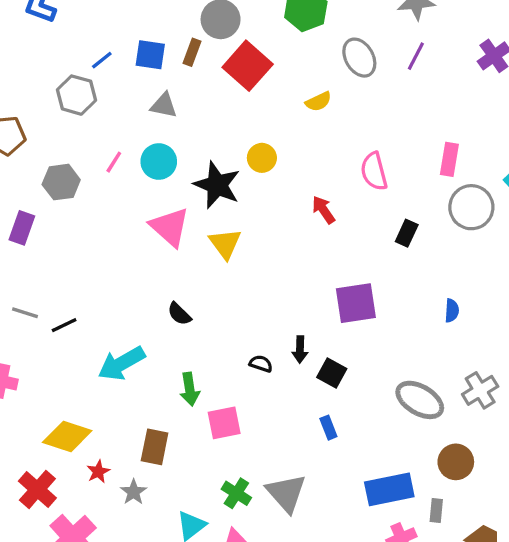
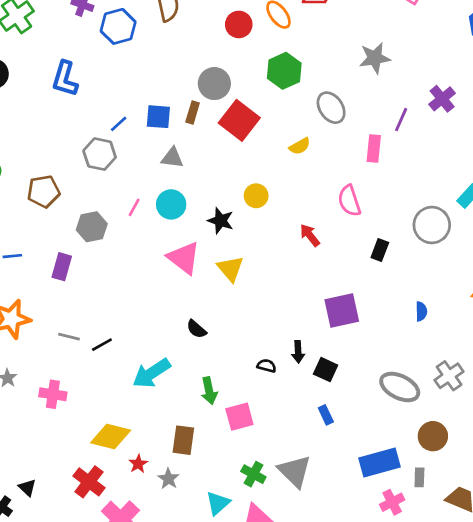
purple line: (416, 56) -> (401, 120), moved
pink rectangle: (449, 159) -> (374, 149), moved
black star: (217, 185) -> (221, 221), size x0.7

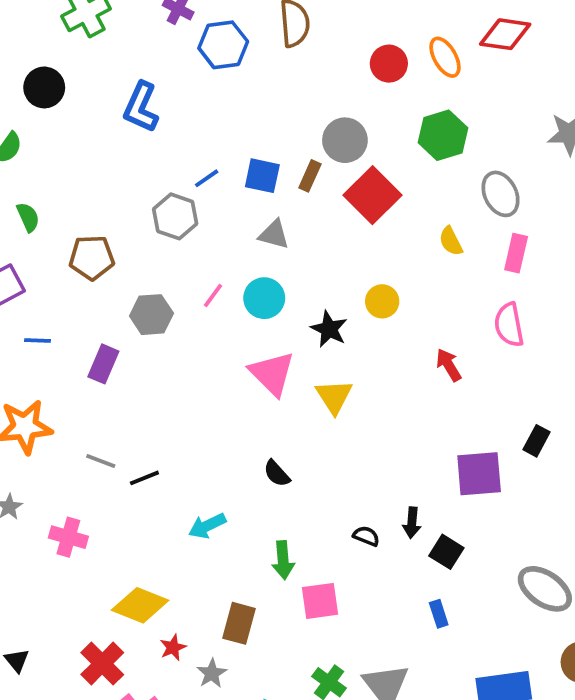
yellow semicircle: (300, 146) -> (451, 241), turned 85
pink rectangle: (374, 149) -> (516, 253), moved
black rectangle: (380, 250) -> (537, 441), moved
cyan arrow: (151, 373) -> (207, 526), size x0.7

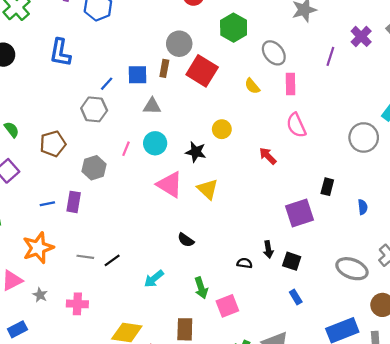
blue line: (37, 341) -> (47, 204), moved

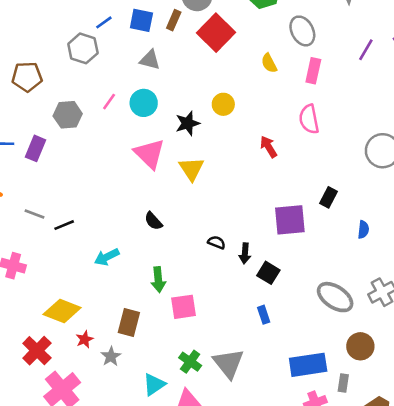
black star: (196, 152) -> (188, 123), turned 30
black semicircle: (245, 263) -> (217, 242), moved

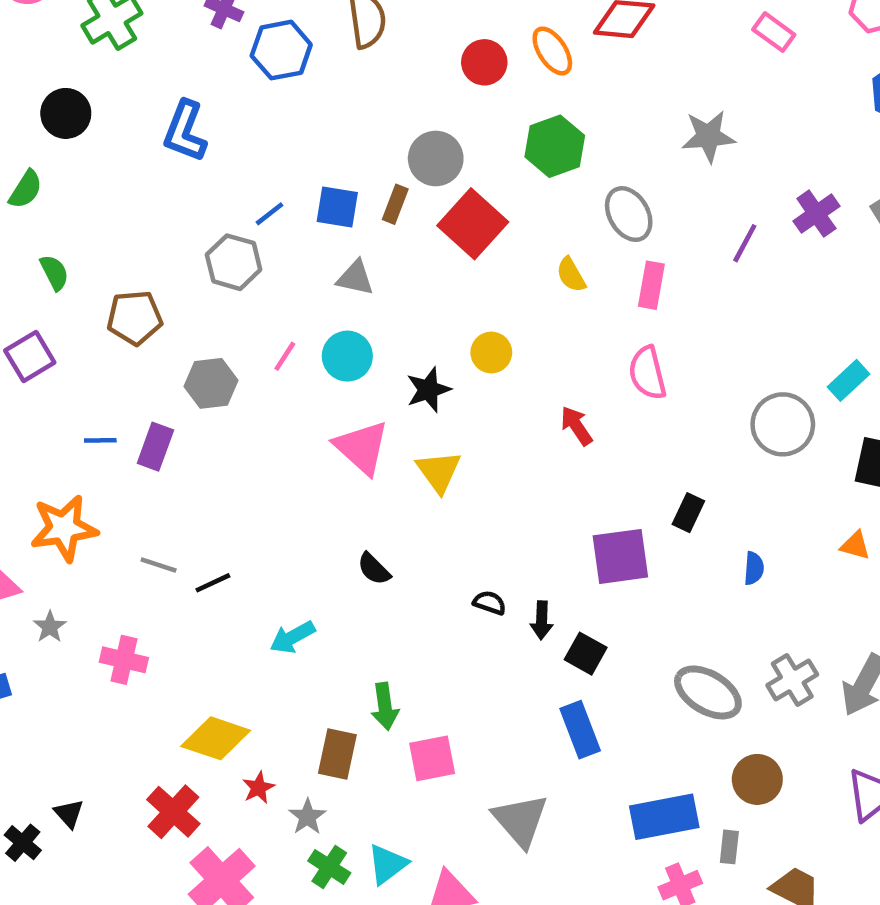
green arrow: (158, 280) -> (385, 706), moved
pink square: (183, 307) -> (432, 758), moved
blue rectangle: (264, 315) -> (580, 730), size x1.6
green cross: (190, 362) -> (329, 867), moved

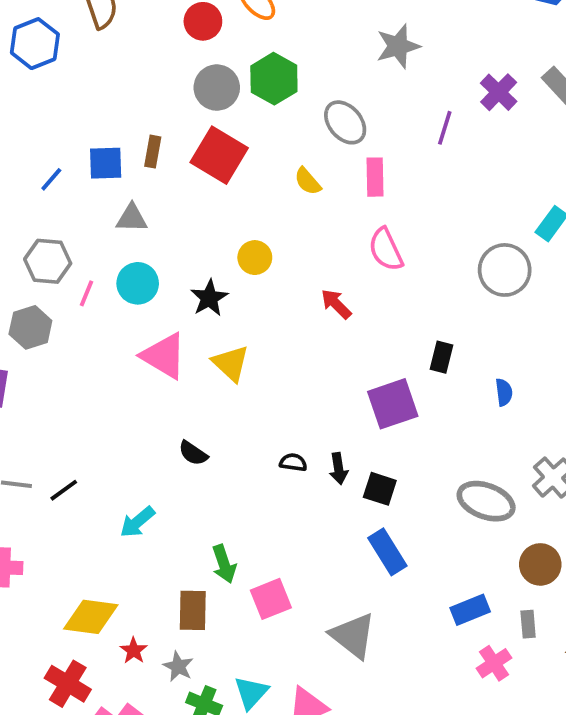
gray circle: (436, 158) -> (217, 88), moved
gray hexagon: (234, 262) -> (48, 261), moved
blue rectangle: (664, 817) -> (470, 610), size x0.7

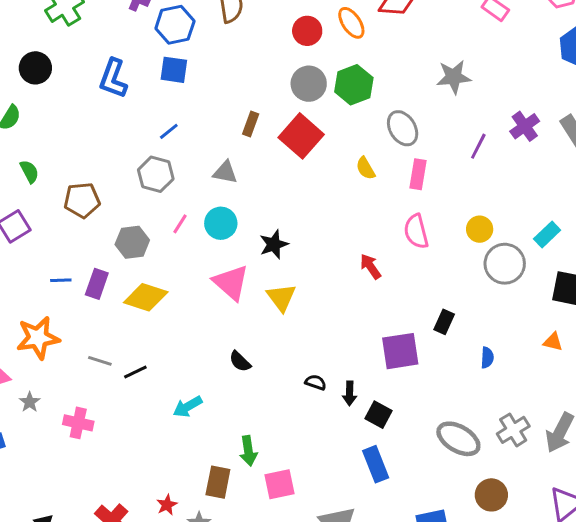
blue square: (106, 163) -> (174, 70), moved
yellow circle: (255, 258) -> (480, 229), moved
gray hexagon: (48, 261) -> (156, 174), moved
yellow diamond: (91, 617) -> (146, 297), moved

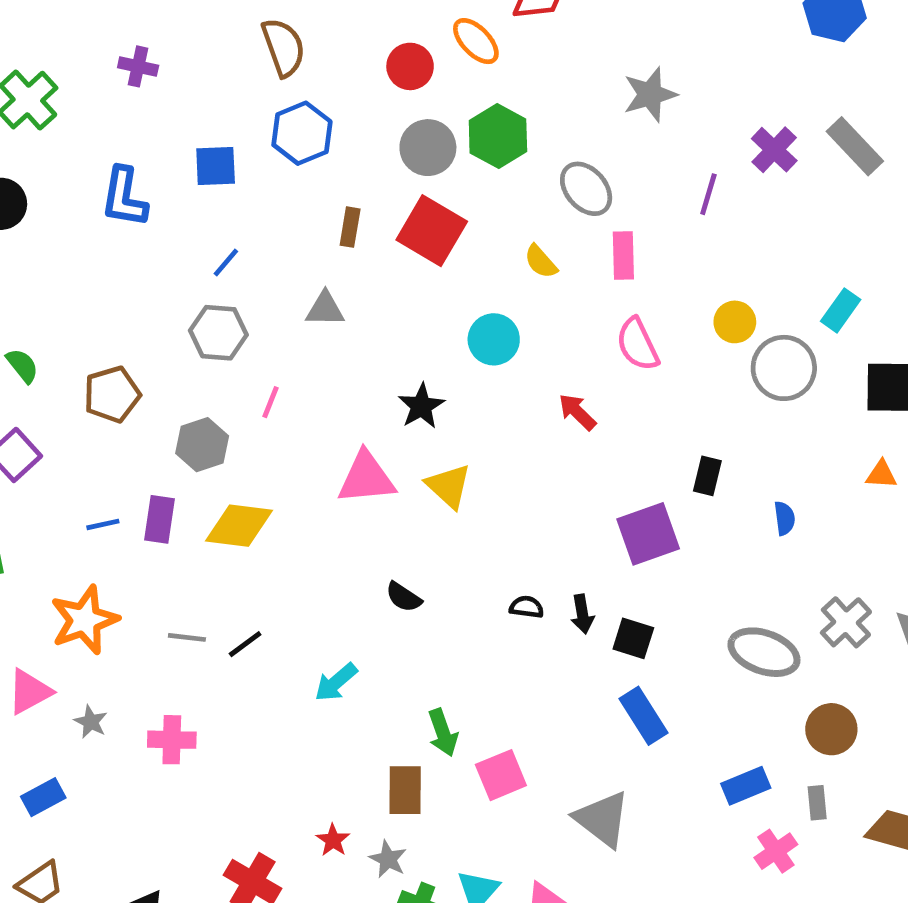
blue hexagon: (175, 25) -> (302, 133), moved
cyan circle: (221, 223) -> (494, 339), moved
pink triangle: (231, 283) -> (366, 478), turned -36

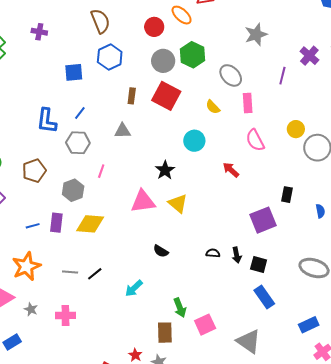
blue L-shape: (124, 197) -> (47, 121), moved

